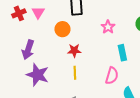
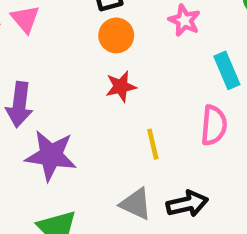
orange circle: (62, 29) -> (116, 35), moved
yellow line: (75, 73) -> (153, 144), moved

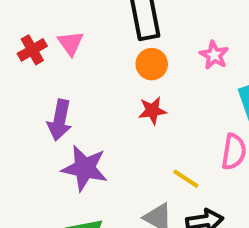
yellow line: (153, 144) -> (186, 179), moved, turned -48

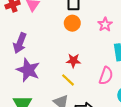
red star: (152, 111) -> (73, 61), moved
yellow line: (186, 179) -> (68, 80), moved

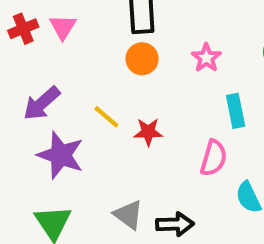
purple arrow: (20, 43) -> (42, 103), turned 30
yellow line: (68, 80) -> (106, 117), moved

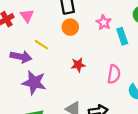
purple arrow: (42, 103) -> (21, 57), turned -120
cyan rectangle: (236, 111) -> (122, 36), moved
yellow line: (106, 117) -> (41, 45), moved

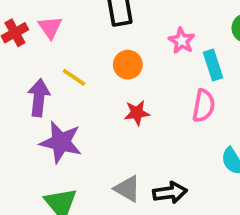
orange circle: (70, 27) -> (128, 65), moved
purple arrow: (21, 57) -> (39, 98), turned -96
pink semicircle: (114, 74) -> (204, 106), moved

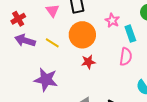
pink triangle: (50, 27) -> (52, 11), moved
orange circle: (128, 65) -> (82, 35), size x1.6
purple arrow: (39, 98) -> (25, 40), moved, turned -78

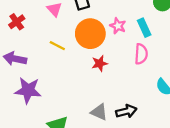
pink star: (112, 20) -> (118, 26), moved
purple arrow: (25, 40) -> (15, 59), moved
purple star: (46, 80) -> (28, 90), moved

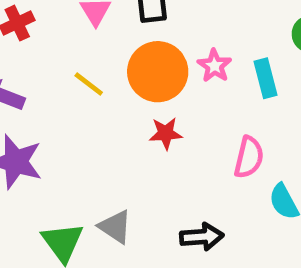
pink semicircle: (141, 54) -> (249, 157), moved
gray triangle: (99, 112) -> (115, 227), moved

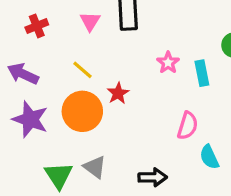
orange circle: (158, 72) -> (82, 111), moved
red star: (166, 133) -> (118, 93), moved, turned -30

